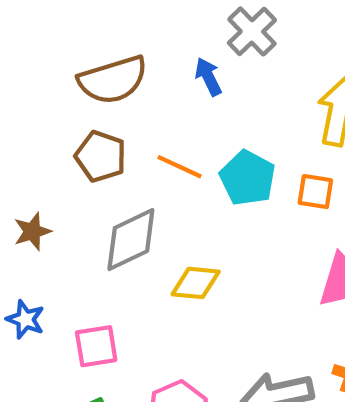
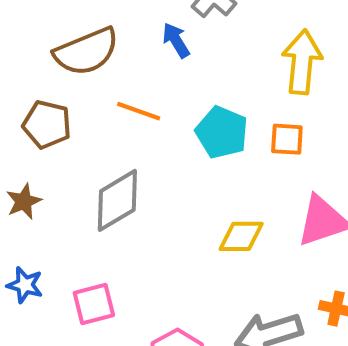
brown pentagon: (101, 156) -> (47, 124), moved
orange line: (180, 167) -> (139, 111), moved
yellow diamond: (196, 283) -> (241, 236), moved

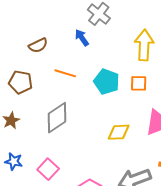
brown semicircle: (86, 52) -> (38, 45), size x0.6
pink square: (94, 304) -> (48, 169), turned -30

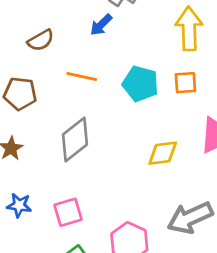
blue arrow: (82, 38) -> (101, 25), turned -96
pink square: (48, 169) -> (68, 212), turned 35

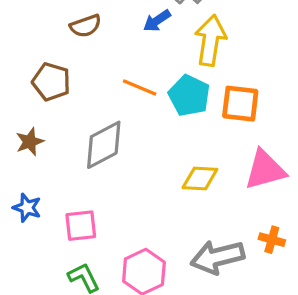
yellow arrow: (189, 29) -> (210, 40), moved
orange line: (82, 76) -> (140, 87), moved
orange square: (185, 83) -> (240, 104), size x1.4

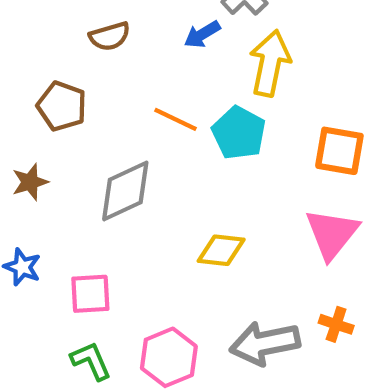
orange square: (240, 104) -> (339, 151), moved
pink triangle: (265, 170) -> (332, 234), turned -39
yellow diamond: (200, 178) -> (221, 250), moved

